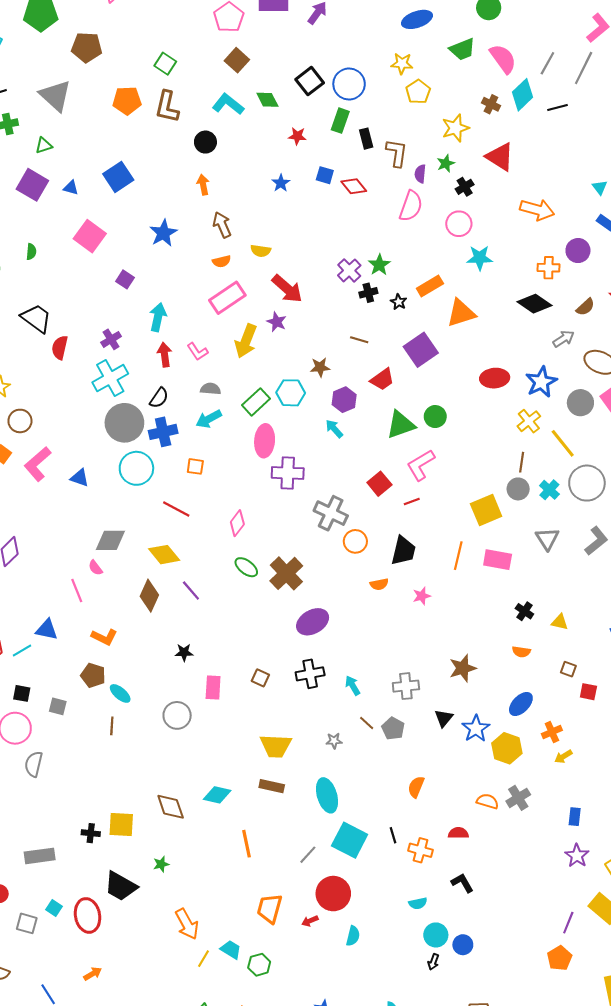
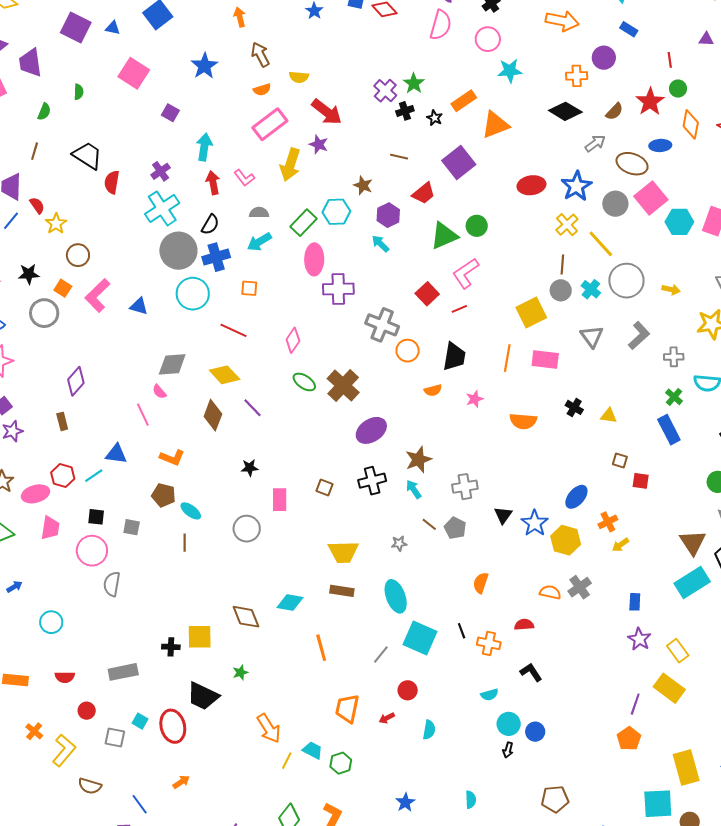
brown star: (320, 367) -> (363, 185), turned 30
orange semicircle: (521, 652) -> (523, 421), moved, size x1.5
brown star: (463, 668) -> (419, 460), moved
red circle: (333, 894) -> (408, 690), size x0.6

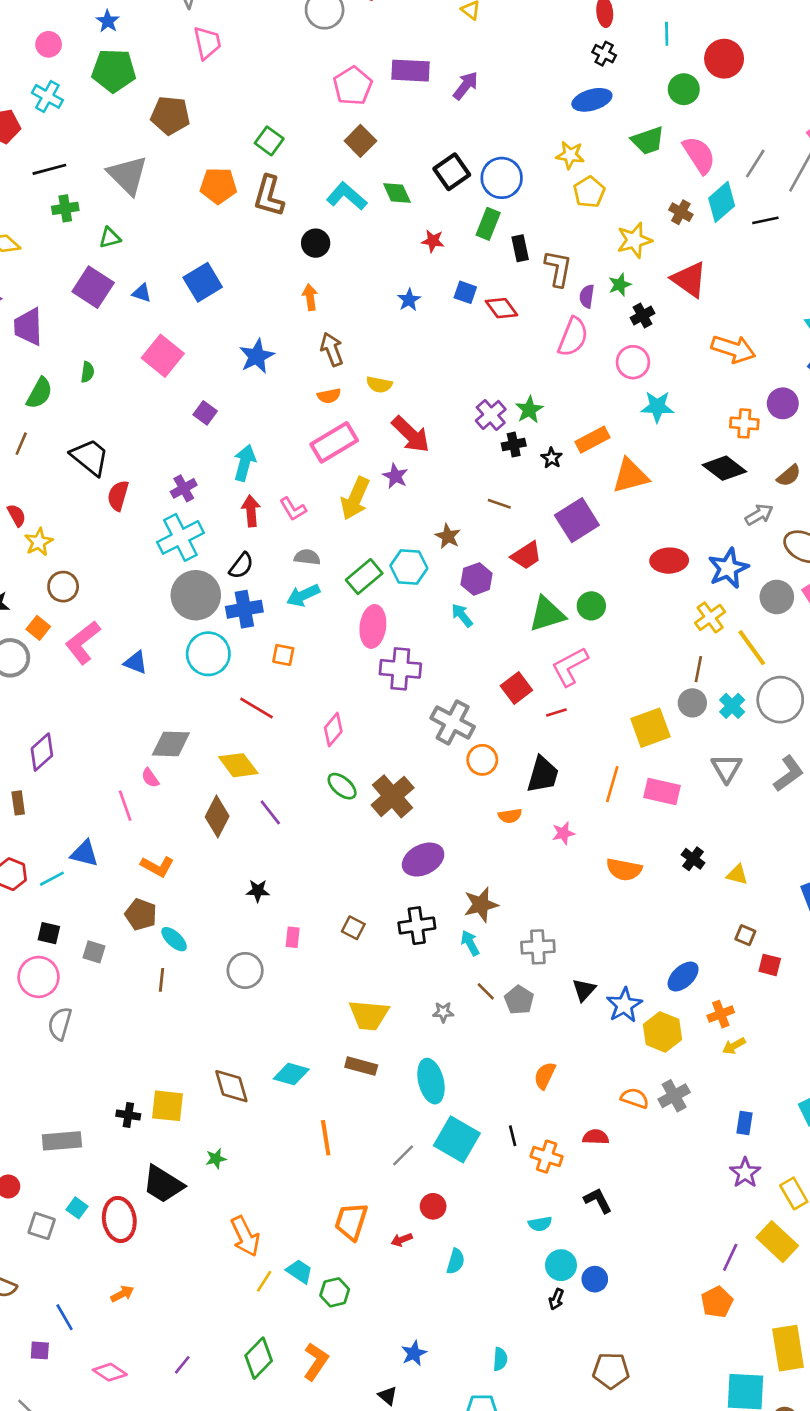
green semicircle: (44, 112) -> (39, 393), size x1.4
pink rectangle: (280, 500) -> (293, 937), size x0.7

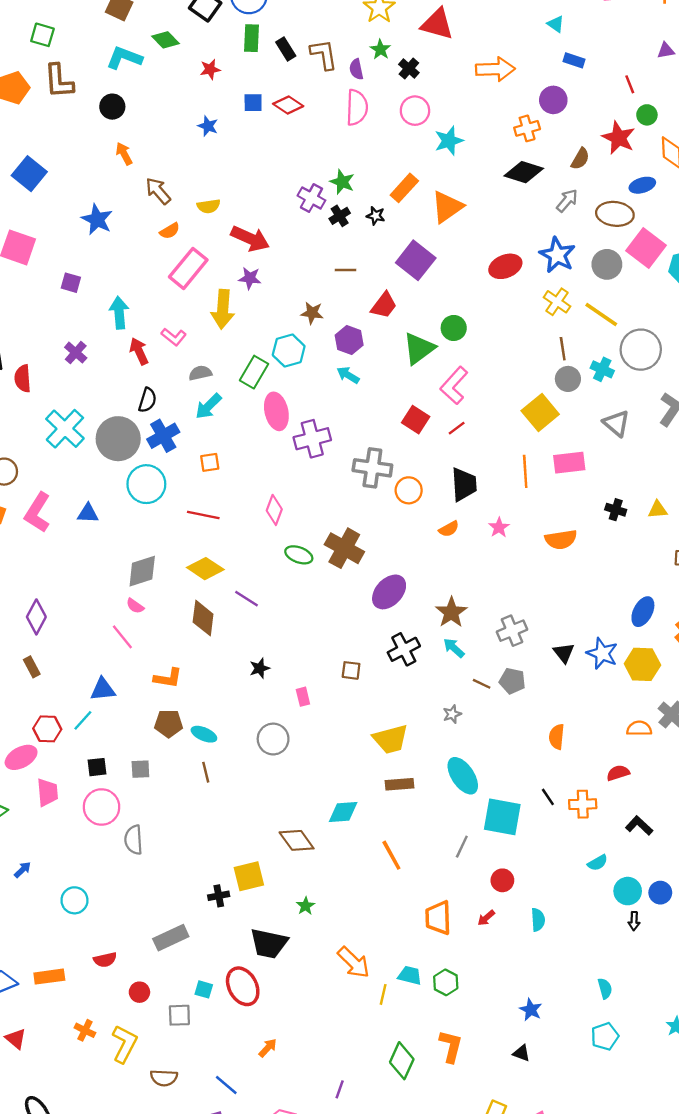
cyan cross: (180, 537) -> (65, 429), moved

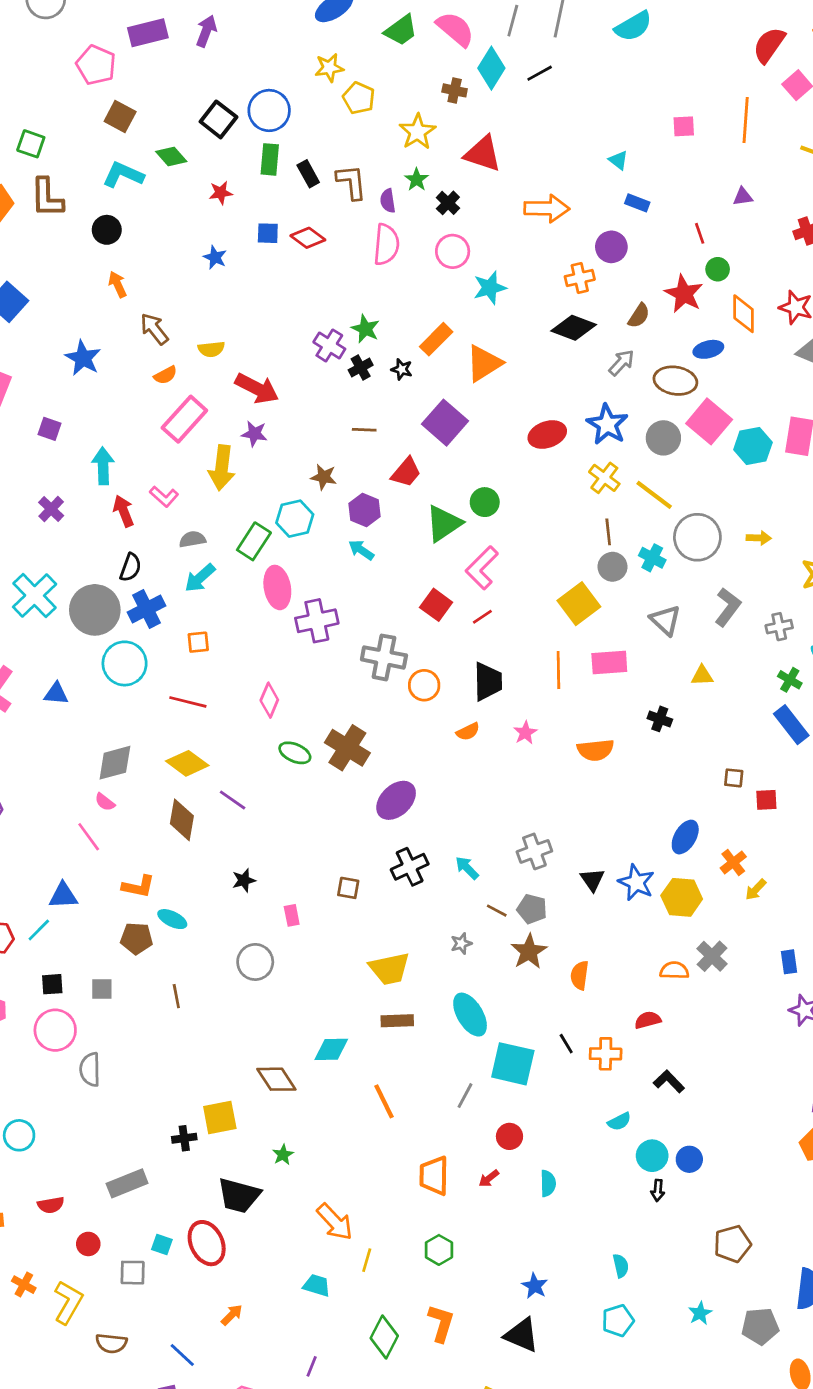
yellow triangle: (658, 510) -> (702, 676), moved
brown star: (451, 612) -> (529, 952), moved
cyan ellipse: (204, 734) -> (172, 919), moved
cyan trapezoid: (410, 975) -> (317, 1285), moved
black triangle: (521, 1053) -> (522, 1335), size x1.8

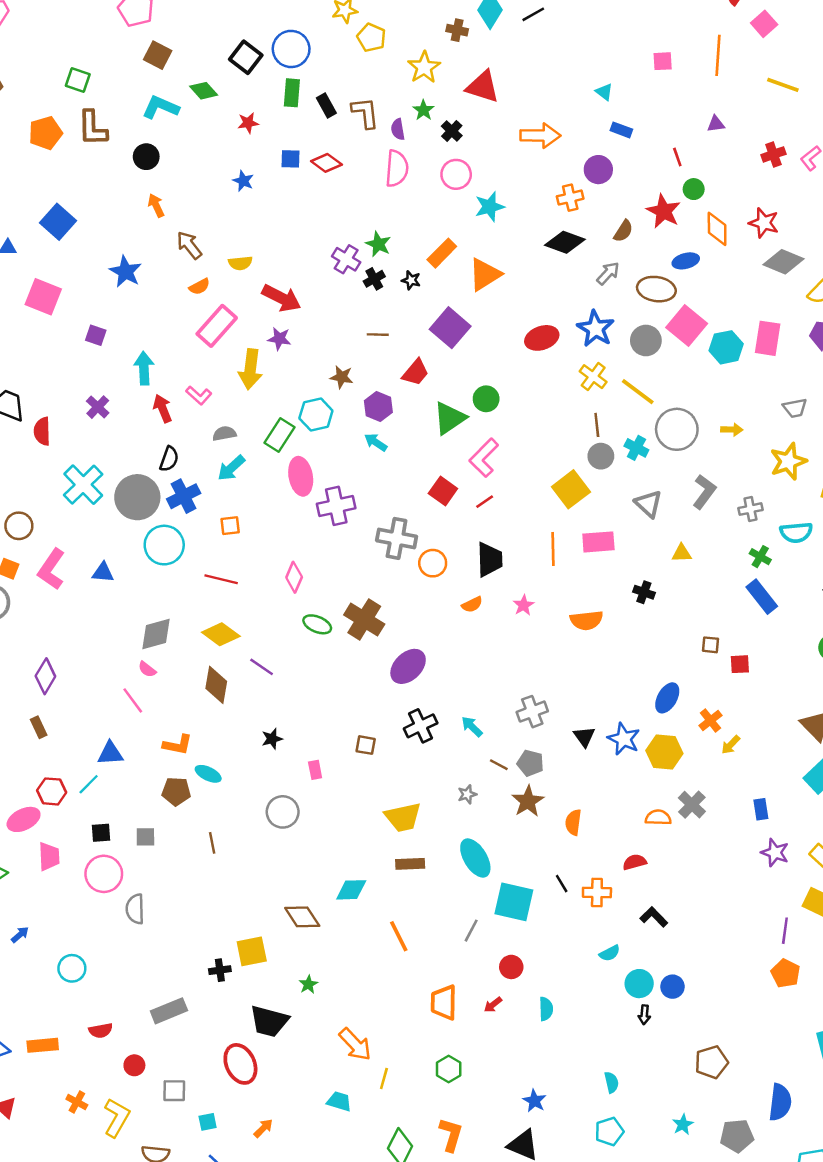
cyan square: (162, 1244) -> (208, 1122), moved, turned -30

